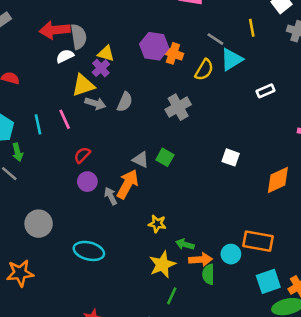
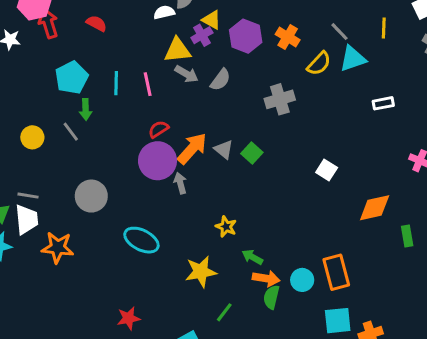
purple hexagon: (154, 46) -> (246, 36), moved
purple circle: (87, 182) -> (158, 161), size x1.6
orange arrow: (128, 184) -> (192, 149), moved
orange rectangle: (258, 241) -> (336, 272), turned 52
yellow star: (162, 265) -> (201, 272), moved

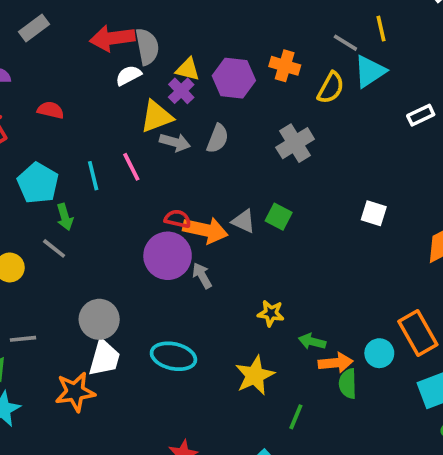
yellow line: (384, 28) -> (381, 29), moved
red semicircle: (158, 129) -> (178, 219), moved, turned 60
orange arrow: (192, 149) -> (205, 230), turned 76
white trapezoid: (27, 220) -> (104, 358), moved, turned 36

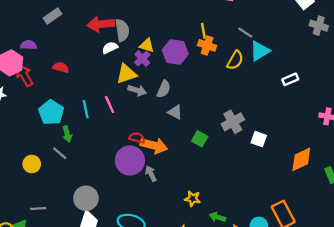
yellow line: (381, 29) -> (203, 31), moved
gray cross: (295, 143) -> (233, 122), moved
gray triangle: (244, 221) -> (175, 112), moved

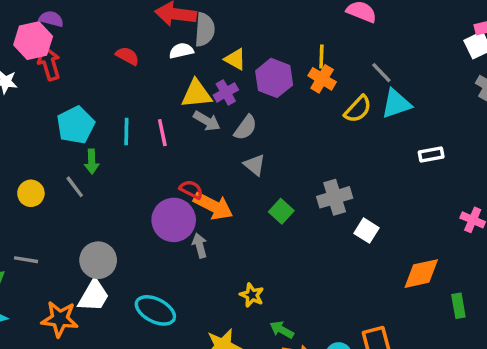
purple semicircle: (29, 45) -> (51, 19), moved
purple cross: (142, 59) -> (226, 92), moved
red semicircle: (61, 67) -> (127, 56), moved

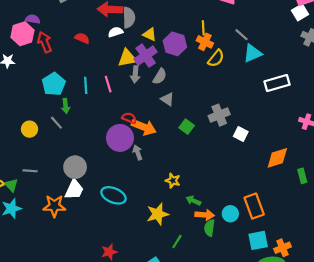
red arrow: (49, 63) -> (45, 42), moved
purple cross: (226, 92) -> (146, 56), size x1.5
yellow semicircle: (358, 109) -> (216, 58), moved
gray arrow: (207, 121) -> (135, 74), turned 70
white rectangle: (431, 154) -> (277, 83), size x1.6

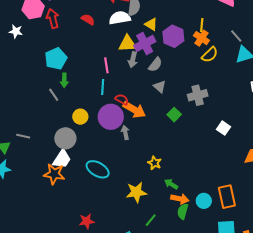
white semicircle: (115, 32) -> (120, 18), size x1.5
cyan line: (86, 85) -> (103, 87), moved
gray cross: (219, 115) -> (198, 95), moved
yellow circle: (29, 129) -> (80, 117), moved
orange star: (54, 206) -> (54, 174), moved

